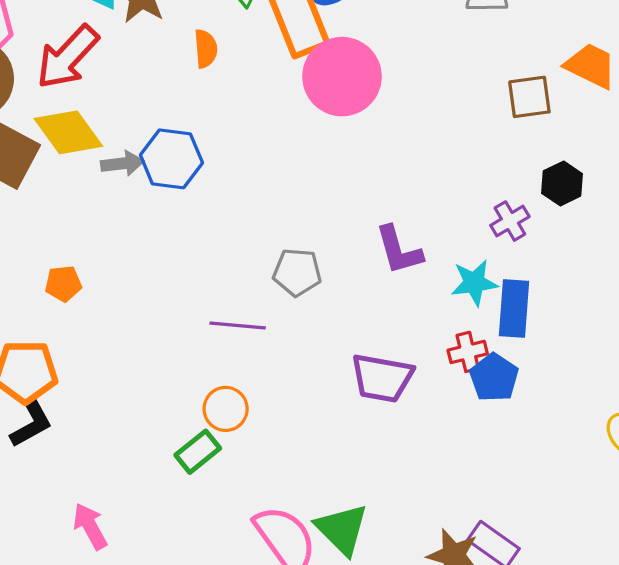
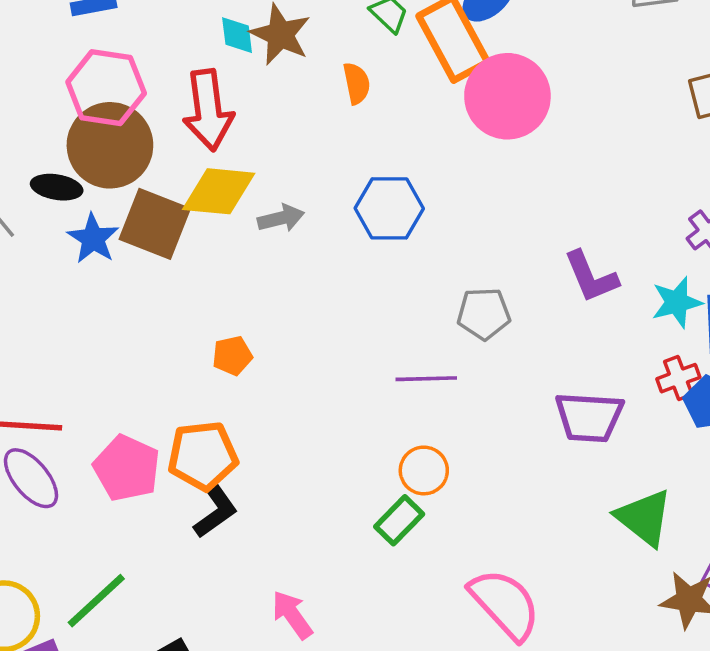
red arrow: (68, 57) -> (208, 110), turned -44
yellow diamond: (68, 132) -> (219, 191), turned -42
blue hexagon: (171, 159) -> (389, 208), moved
green triangle: (342, 529) -> (644, 518), moved

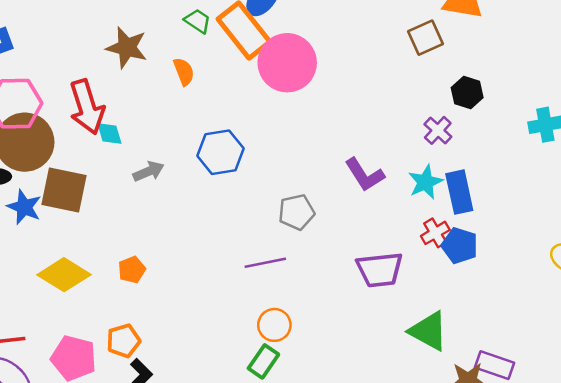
cyan diamond: (237, 35) -> (109, 134), moved
yellow diamond: (219, 191) -> (64, 275), moved, turned 36
orange pentagon: (203, 456) -> (123, 341), size x0.7

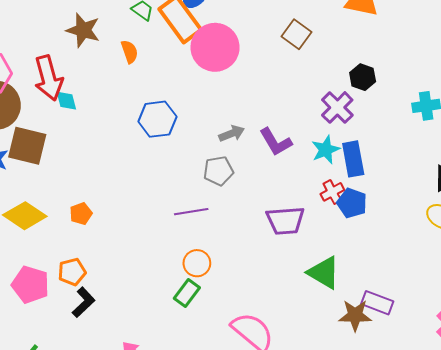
brown square: (426, 38) -> (296, 34), moved, turned -32
purple cross: (438, 130) -> (337, 107), size x1.4
gray arrow: (149, 171) -> (232, 133), moved

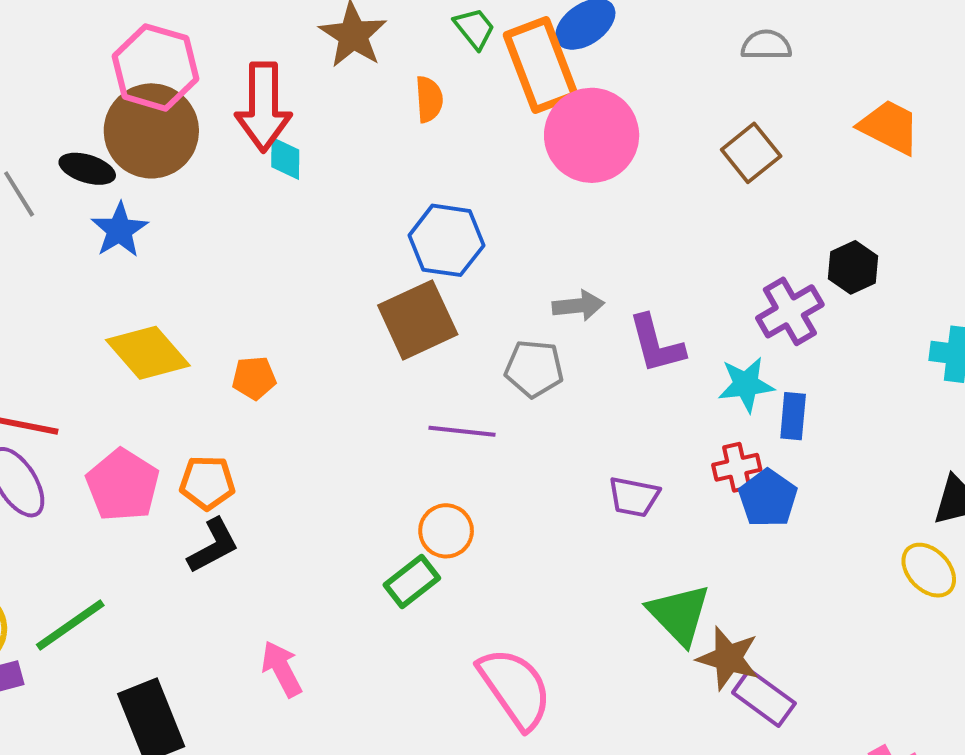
brown square: (27, 146) -> (418, 320), moved, turned 36
blue rectangle: (353, 159) -> (793, 416), size x0.7
purple trapezoid: (285, 221) -> (634, 497), size x0.7
brown star: (355, 315) -> (728, 658), moved

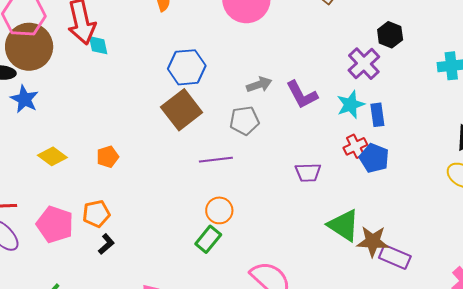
yellow diamond: (148, 353) -> (52, 156), size x0.7
black L-shape: (213, 546) -> (106, 244), size x0.7

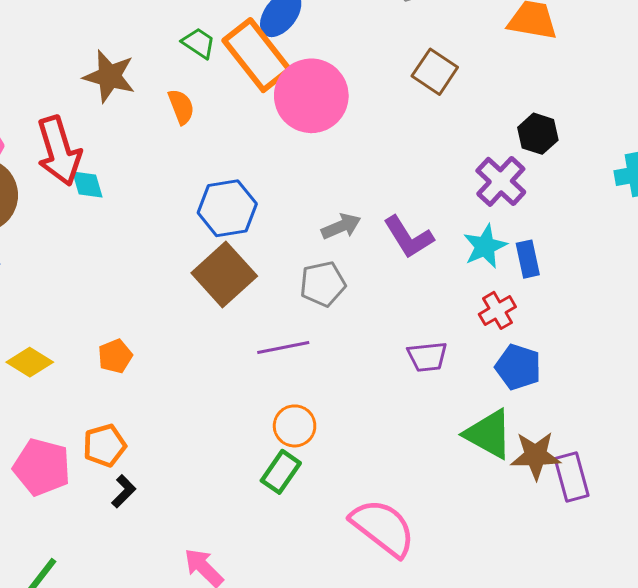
blue pentagon: (374, 158) -> (518, 367), moved
purple rectangle: (395, 257) -> (572, 477), turned 56

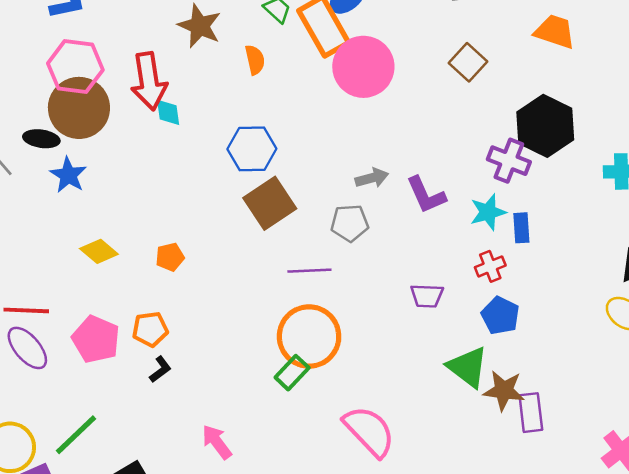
black hexagon: (538, 134) -> (545, 126), size x1.8
purple cross: (501, 181) -> (509, 161), turned -30
blue hexagon: (227, 208) -> (252, 149), moved
orange circle: (295, 426) -> (309, 336), size x1.8

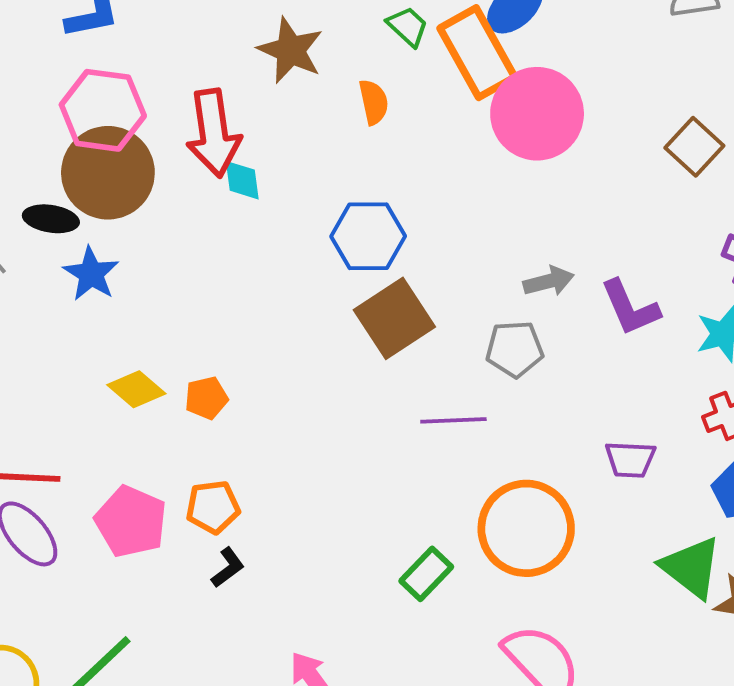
brown square: (468, 62) -> (694, 147), moved
orange pentagon: (170, 257) -> (206, 398), moved
orange circle: (309, 336) -> (526, 528), moved

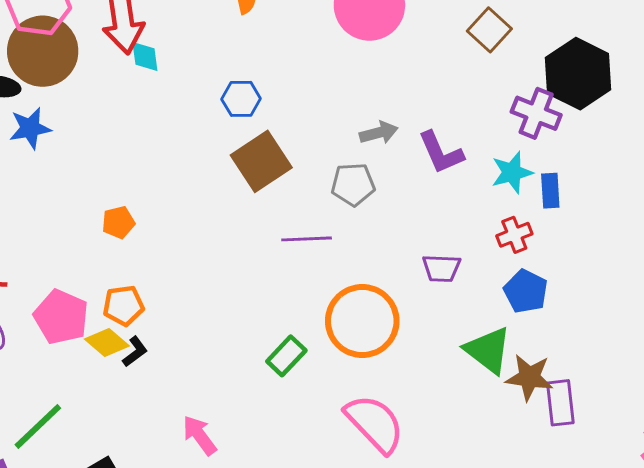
blue hexagon: (368, 236) -> (241, 99), size x0.7
blue star: (91, 274) -> (30, 128), turned 30
yellow diamond: (136, 389) -> (107, 343), moved

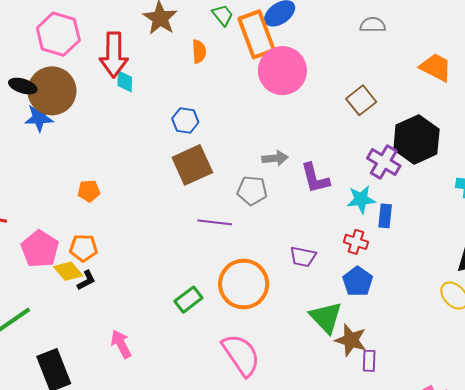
brown circle: (43, 51) -> (52, 91), moved
red cross: (514, 235) -> (356, 242), turned 30
purple rectangle: (560, 403) -> (369, 361), size x0.7

